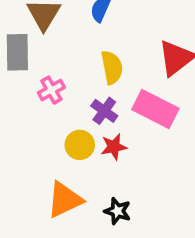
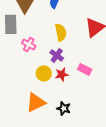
pink cross: (51, 90) -> (29, 44), turned -32
pink rectangle: (155, 109) -> (85, 69), moved, size x0.6

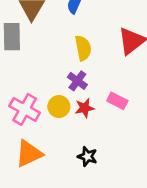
pink cross: (29, 44) -> (25, 109), moved, size x1.5
orange triangle: (36, 102) -> (29, 154), moved

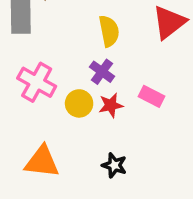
pink cross: (25, 109) -> (37, 82), moved
orange triangle: (29, 154) -> (42, 162), turned 32

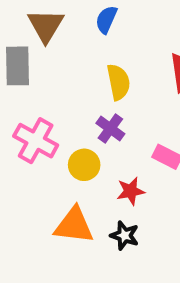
red star: (111, 105) -> (131, 191), moved
orange triangle: (42, 162) -> (74, 225), moved

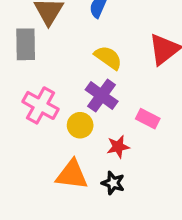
yellow semicircle: (118, 82) -> (108, 58), turned -44
purple cross: (110, 128) -> (102, 96), size x1.4

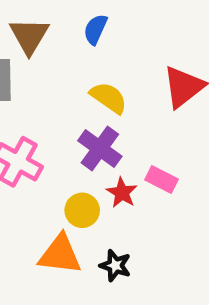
yellow circle: (80, 125) -> (82, 210), moved
red star: (118, 147) -> (122, 193), moved, turned -30

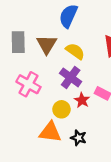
blue semicircle: (95, 29) -> (68, 16), size x1.5
brown triangle: (29, 36) -> (47, 44), moved

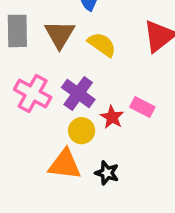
purple cross: (71, 77) -> (78, 93), moved

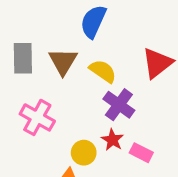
purple cross: (78, 93) -> (119, 105), moved
pink rectangle: (142, 107) -> (141, 153), moved

